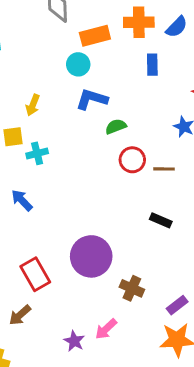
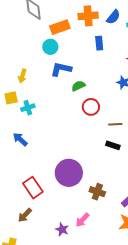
brown line: (164, 169) -> (115, 124), moved

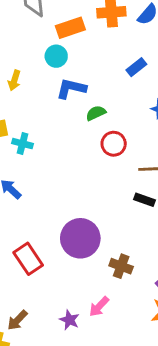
blue rectangle: (99, 43) -> (136, 67), moved, turned 56
yellow arrow: (22, 76) -> (14, 80), moved
cyan cross: (28, 108) -> (22, 144), turned 32
brown arrow: (25, 215) -> (17, 320), moved

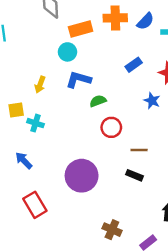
yellow arrow: (14, 80) -> (40, 85), moved
purple circle: (80, 238) -> (82, 176), moved
red rectangle: (28, 259) -> (35, 205), moved

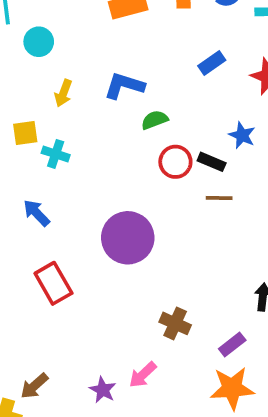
cyan circle: (67, 52) -> (39, 42), moved
blue star: (152, 101) -> (242, 135), moved
black rectangle: (134, 175) -> (212, 162), moved

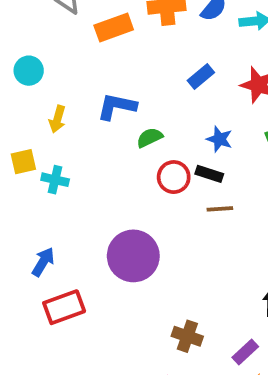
blue star: (242, 135) -> (219, 139), moved
blue arrow: (36, 213) -> (43, 262), moved, turned 80
red rectangle: (53, 283) -> (64, 307), turned -75

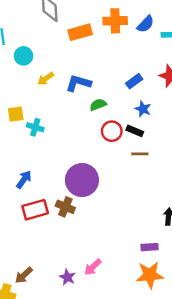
blue rectangle: (201, 77) -> (134, 81), moved
yellow arrow: (57, 119) -> (46, 79), moved, turned 35
brown cross: (187, 336) -> (65, 207), moved
purple rectangle: (245, 352) -> (149, 247), turned 35

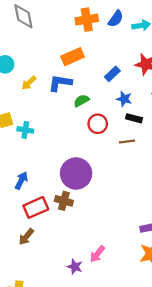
orange rectangle: (80, 32) -> (73, 57), moved
black rectangle: (135, 131) -> (134, 118), moved
brown arrow: (24, 275) -> (26, 237), moved

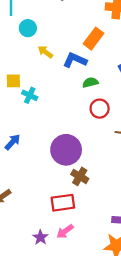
orange rectangle: (73, 57) -> (94, 39), turned -45
yellow arrow: (29, 83) -> (45, 52), turned 63
brown cross: (64, 201) -> (80, 176), moved
red rectangle: (36, 207) -> (63, 203), moved

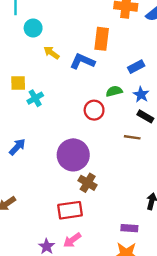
orange rectangle: (94, 39) -> (102, 39), turned -30
green semicircle: (90, 82) -> (114, 91), moved
cyan cross: (30, 95) -> (35, 98), turned 35
red circle: (100, 109) -> (94, 110), moved

